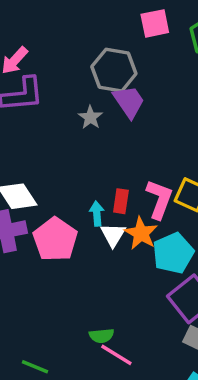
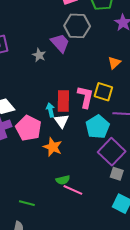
gray hexagon: (114, 70) -> (77, 26), moved
red rectangle: (121, 201) -> (63, 101), size x1.5
orange star: (141, 233) -> (53, 147), moved

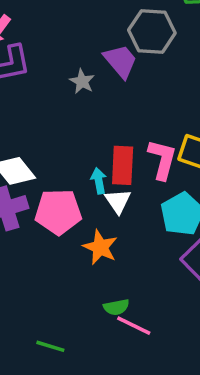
pink pentagon: (29, 128) -> (58, 212), turned -30

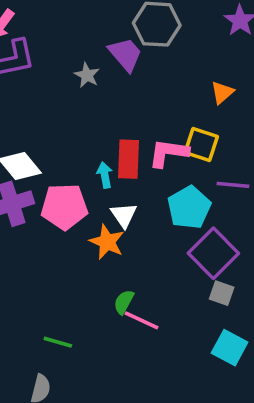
pink L-shape: (162, 159) -> (169, 153), turned -96
white triangle: (118, 201) -> (124, 215), moved
green semicircle: (116, 307) -> (124, 302), turned 130

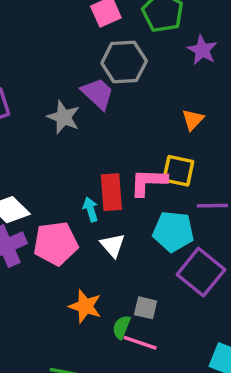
gray star: (87, 75) -> (64, 117), size x1.4
cyan pentagon: (189, 207) -> (173, 231), turned -30
orange star: (107, 242) -> (85, 306), moved
gray square: (222, 293) -> (146, 308), moved

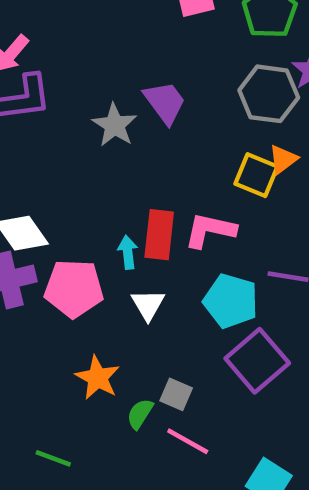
gray hexagon: (124, 62) -> (269, 94), moved
yellow square: (178, 171) -> (256, 175), moved
pink line: (140, 343) -> (188, 441), moved

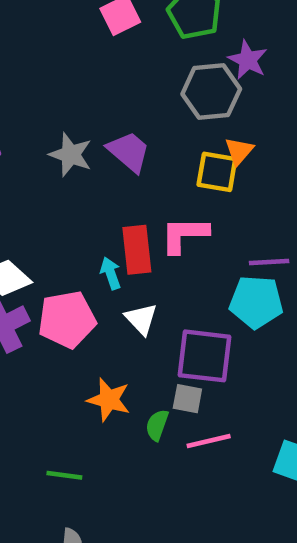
purple trapezoid: (165, 102) -> (129, 152), moved
cyan pentagon: (231, 301) -> (256, 302), moved
purple square: (257, 361) -> (204, 356), moved, turned -30
pink line: (188, 441) -> (209, 441), turned -30
green line: (53, 458) -> (64, 475), moved

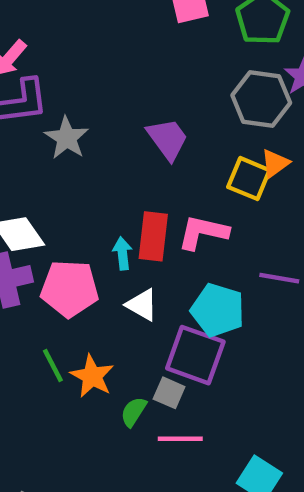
gray star: (71, 155) -> (67, 138), moved
cyan pentagon: (256, 302) -> (218, 310), moved
white triangle: (141, 319) -> (142, 305), turned -30
green line: (64, 475) -> (53, 365), moved, turned 42

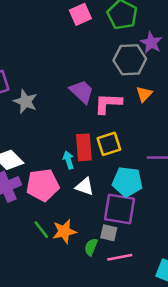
yellow square: (249, 179) -> (109, 144), moved, turned -30
pink L-shape: (203, 232) -> (108, 103), moved
orange star: (92, 376) -> (64, 231), turned -30

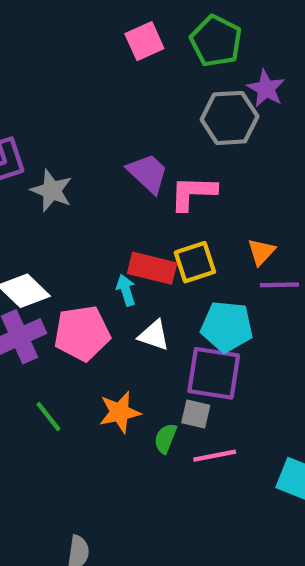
orange triangle: (144, 94) -> (261, 252), moved
red rectangle: (84, 147) -> (152, 268), turned -72
green line: (41, 230) -> (48, 417), moved

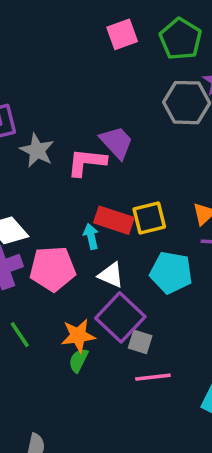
pink L-shape: (193, 193) -> (87, 162), moved
purple square: (214, 373) -> (120, 317), moved, turned 30
green semicircle: (165, 438) -> (78, 360), moved

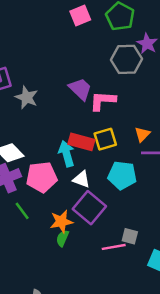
pink L-shape: (87, 162) -> (103, 101), moved
cyan arrow: (91, 236) -> (67, 154), size x1.5
green line: (20, 335) -> (22, 211), moved
gray square: (140, 342) -> (130, 236), moved

